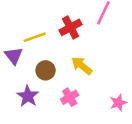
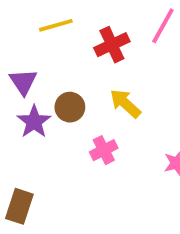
yellow line: (35, 37) -> (56, 25), moved
purple star: (28, 96) -> (34, 122), moved

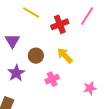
yellow line: (56, 25) -> (31, 12), turned 42
purple star: (34, 122) -> (16, 73), moved

